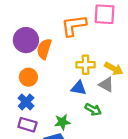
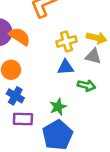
orange semicircle: (44, 49) -> (20, 36), turned 120

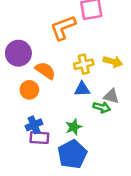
orange semicircle: (20, 36) -> (45, 71), moved
gray triangle: (93, 56) -> (111, 96), moved
blue cross: (15, 96) -> (34, 125), moved, turned 35

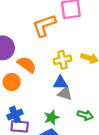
gray triangle: (111, 96) -> (65, 93), moved
green arrow: (102, 107) -> (85, 115), moved

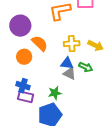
blue cross: (15, 114) -> (23, 86), turned 32
green arrow: (85, 115) -> (86, 67), moved

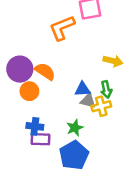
purple circle: (20, 26) -> (20, 69), moved
yellow cross: (72, 44) -> (101, 106), moved
green arrow: (86, 67) -> (106, 89), turned 64

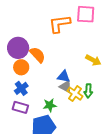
green arrow: (106, 89) -> (88, 91), moved
yellow cross: (101, 106) -> (75, 94), turned 35
blue cross: (35, 126) -> (21, 88), moved, turned 32

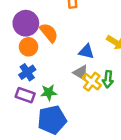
blue triangle: (64, 76) -> (86, 52), moved
green star: (50, 105) -> (49, 92), moved

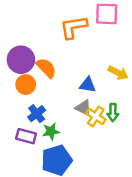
blue cross: (27, 72) -> (37, 114), moved

